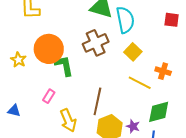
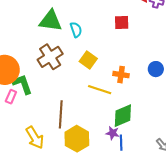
cyan semicircle: (125, 20) -> (76, 30), size x0.6
pink rectangle: (49, 96) -> (11, 97), moved
purple star: (133, 126) -> (113, 133), moved

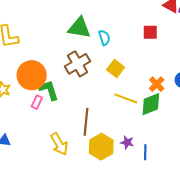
orange cross: (121, 75) -> (157, 84), moved, turned 35
green diamond: (123, 116) -> (151, 104), moved
purple star: (113, 133) -> (127, 142), moved

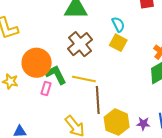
cyan semicircle: (104, 38) -> (118, 24), moved
yellow line: (126, 98) -> (84, 79), moved
purple star: (127, 142) -> (143, 124), moved

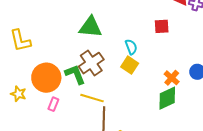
green L-shape: (56, 75) -> (75, 74), moved

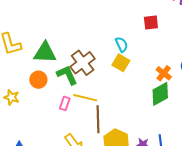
green triangle: (90, 27) -> (45, 53), moved
orange circle: (46, 78) -> (38, 80), size x0.6
pink rectangle: (53, 104) -> (65, 103), moved

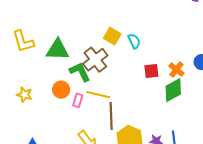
red square: (151, 22) -> (151, 71), moved
yellow square: (121, 63) -> (112, 36), moved
orange circle: (38, 80) -> (61, 90), moved

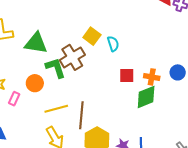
orange cross: (176, 70) -> (152, 77), turned -35
yellow line: (98, 95) -> (56, 109), moved, turned -35
pink rectangle: (78, 100) -> (14, 99), moved

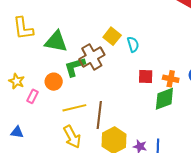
green L-shape: (56, 68) -> (75, 67), turned -90

